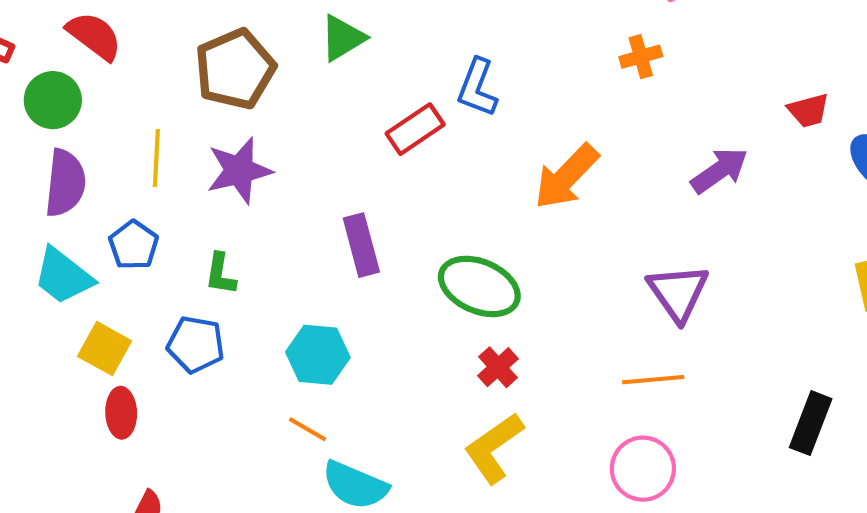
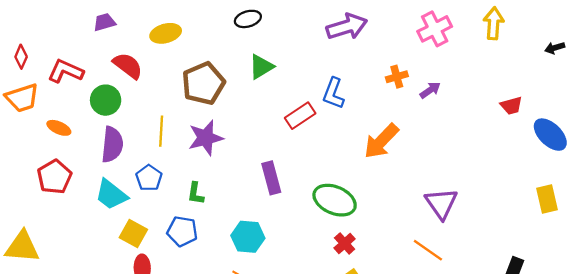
orange cross: (641, 57) -> (397, 77), moved
purple arrow: (719, 170) -> (430, 90), moved, size x0.7
orange line: (653, 380) -> (428, 250), turned 40

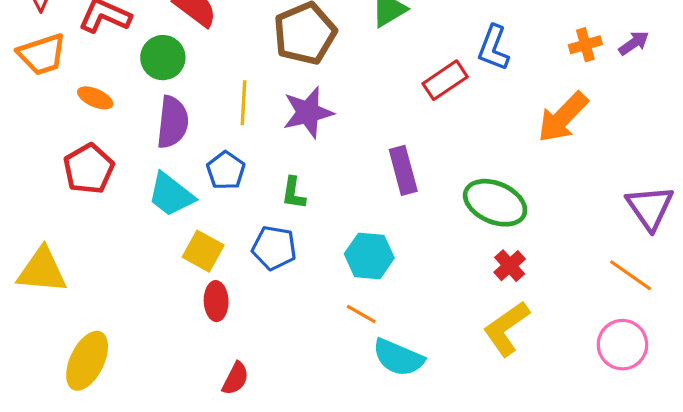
orange cross: (397, 77) -> (585, 45), moved

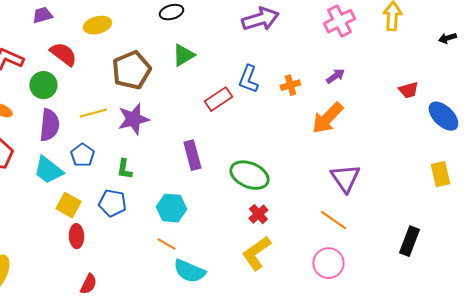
orange cross: (585, 45) -> (290, 85), moved
yellow line: (244, 103) -> (93, 113), turned 72
orange arrow: (563, 117) -> (327, 118), moved

